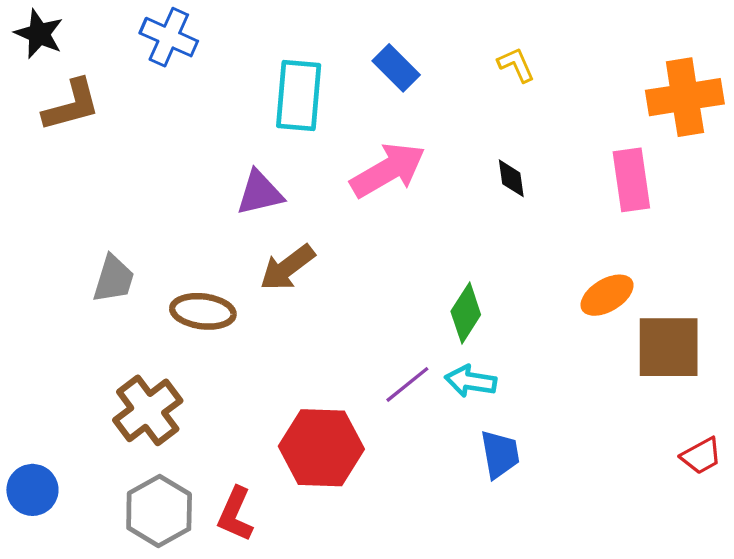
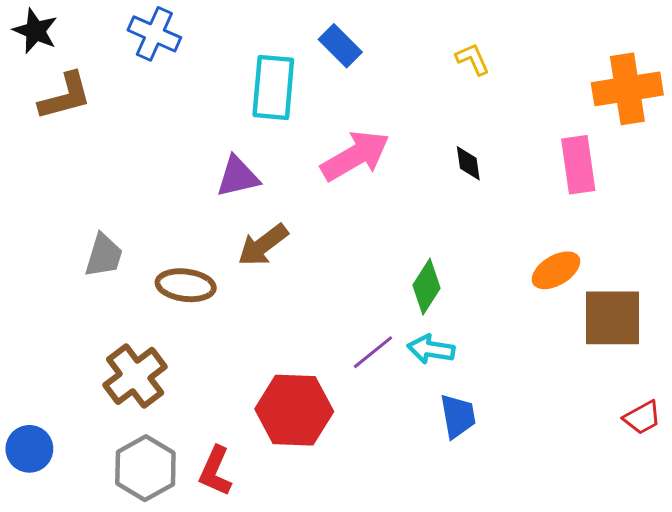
blue rectangle: (396, 68) -> (340, 46), moved

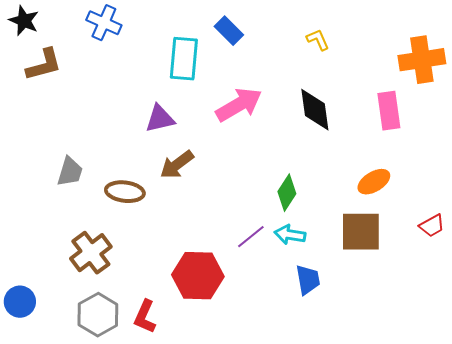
black diamond: (468, 163) -> (315, 110), size x1.8
brown square: (612, 318) -> (361, 232), moved
red trapezoid: (642, 418) -> (432, 226), moved

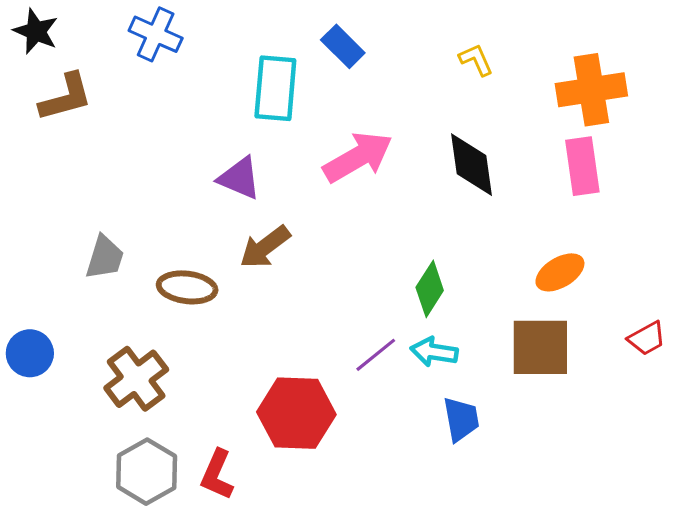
orange cross: (422, 60) -> (591, 90), moved
purple triangle: (160, 119) -> (239, 178), turned 36
blue circle: (20, 302) -> (30, 353), moved

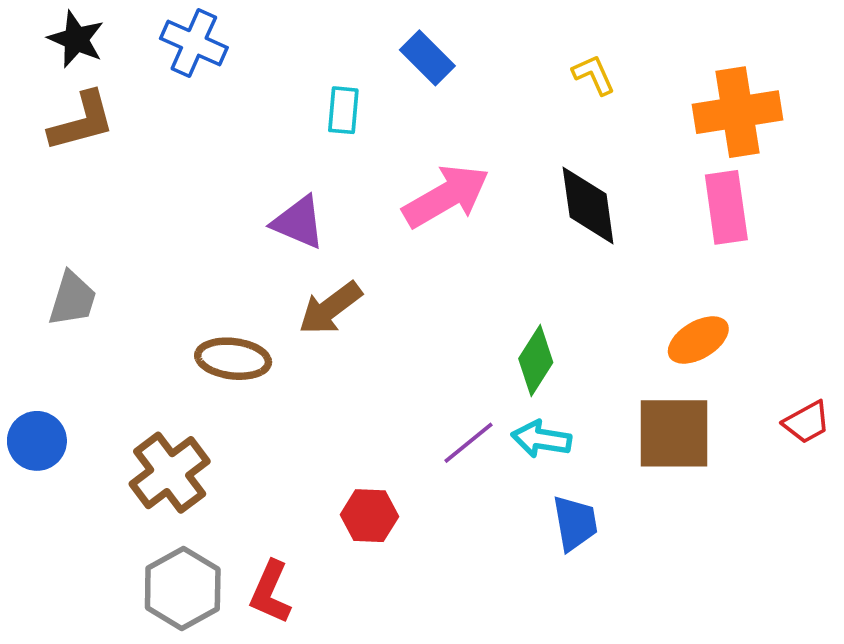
black star: (36, 31) -> (76, 39), moved
cyan rectangle: (275, 88) -> (343, 110), size x0.6
gray trapezoid: (105, 257) -> (72, 299), moved
red hexagon: (296, 413) -> (369, 516), size x0.6

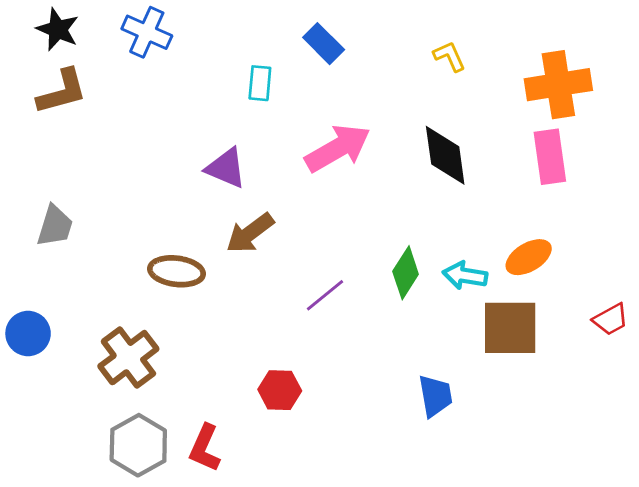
cyan arrow: (541, 439) -> (465, 276), moved
purple line: (468, 443) -> (325, 295), moved

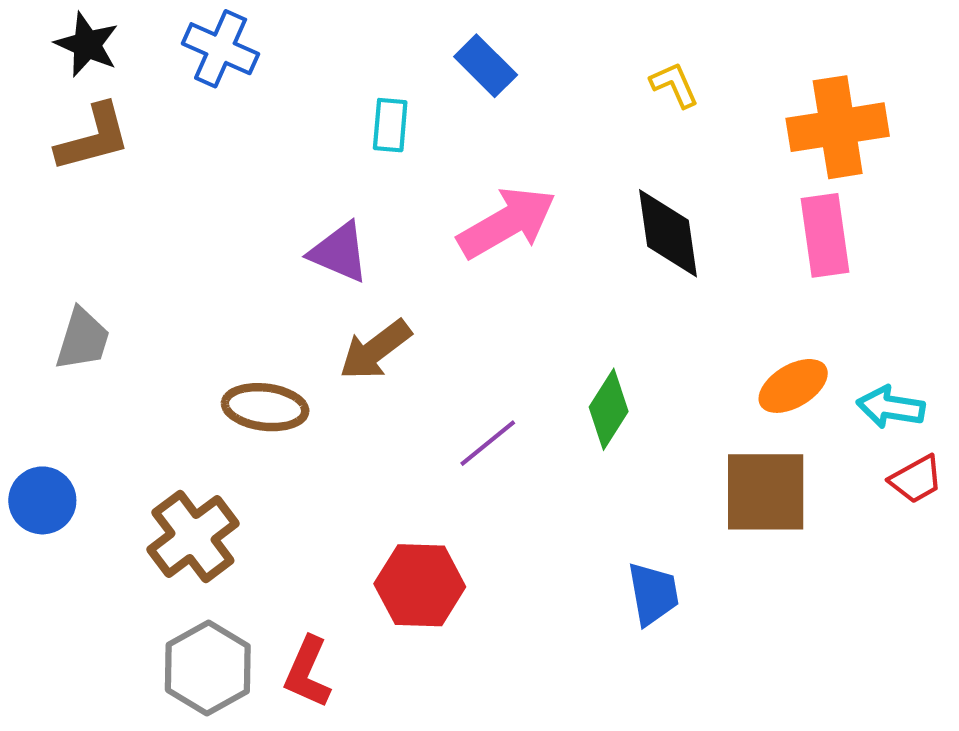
cyan arrow: (465, 276) -> (891, 407), moved
red hexagon: (280, 390) -> (420, 585), size x1.4

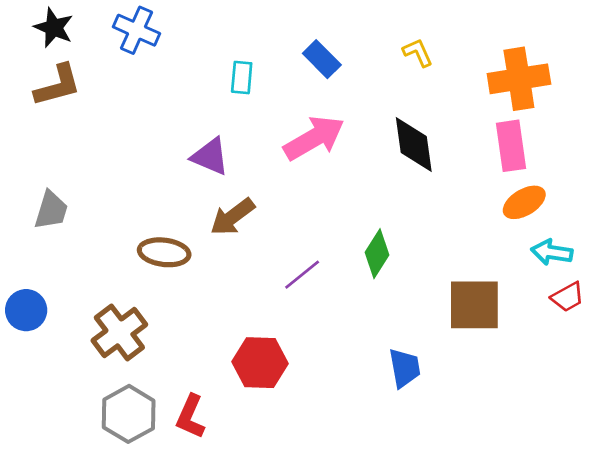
blue rectangle: (486, 66) -> (322, 59), moved
orange ellipse: (793, 386) -> (524, 202), moved

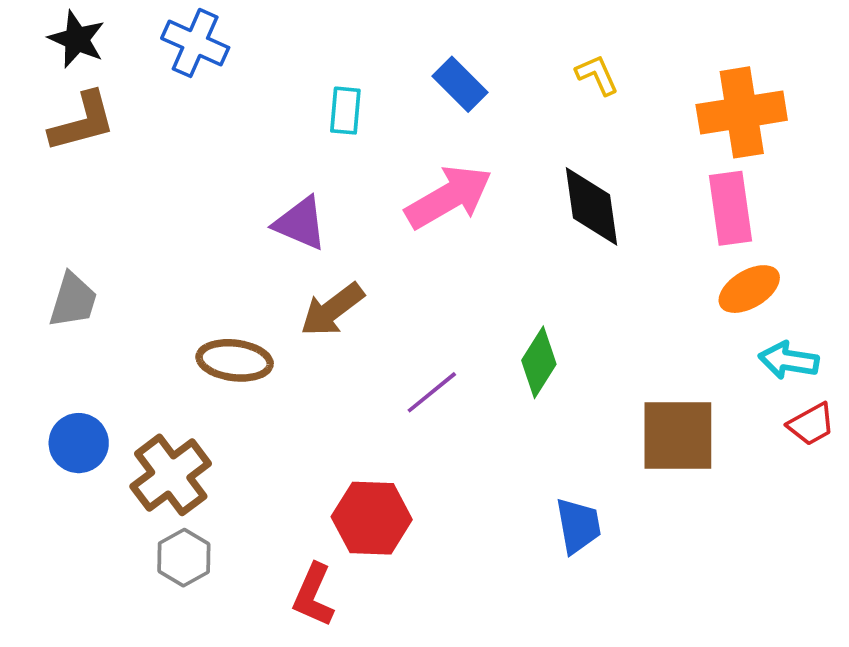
blue circle: (26, 310) -> (79, 443), moved
gray hexagon: (129, 414) -> (184, 558), moved, size x0.7
red L-shape: (190, 417) -> (313, 595), moved

